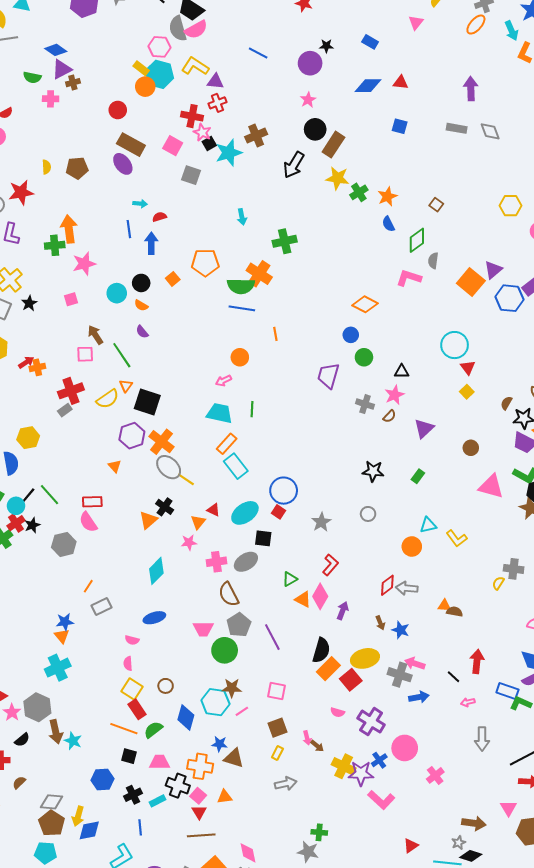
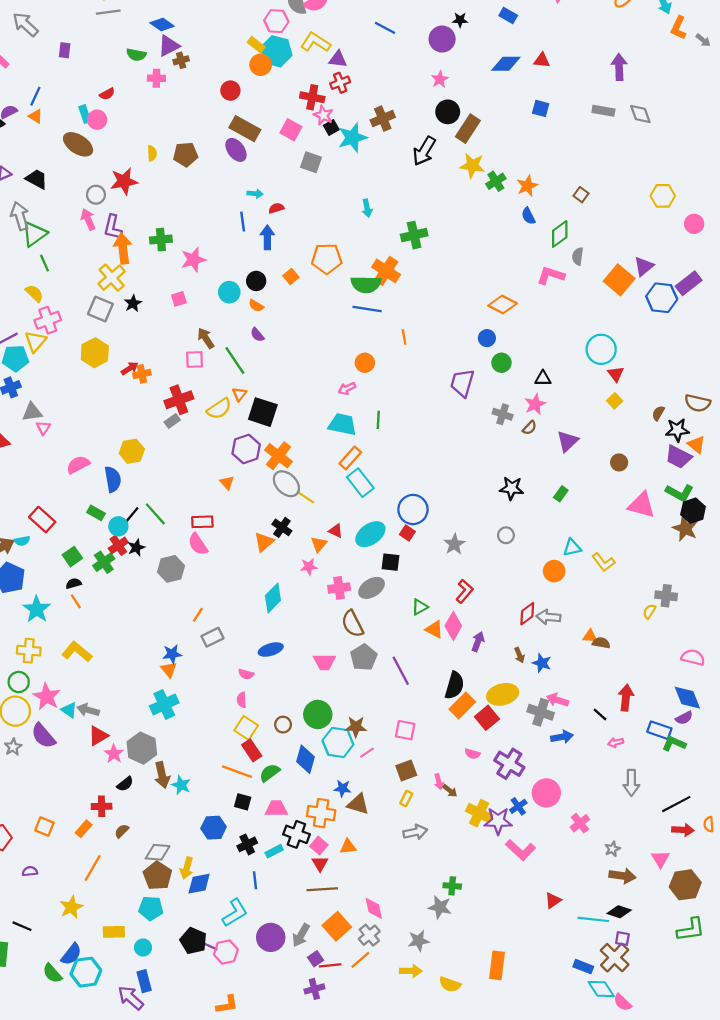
orange arrow: (69, 229) -> (123, 248), moved
green circle: (225, 650) -> (318, 714), moved
gray star: (459, 843) -> (612, 849), moved

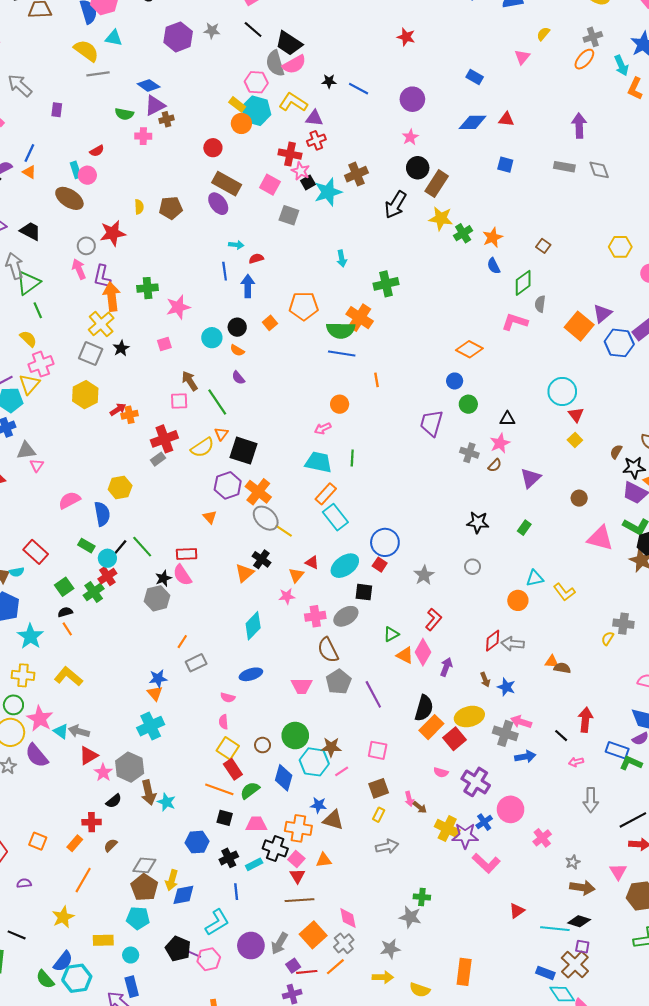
black star: (460, 20) -> (329, 81), moved
black star: (136, 548) -> (163, 578), moved

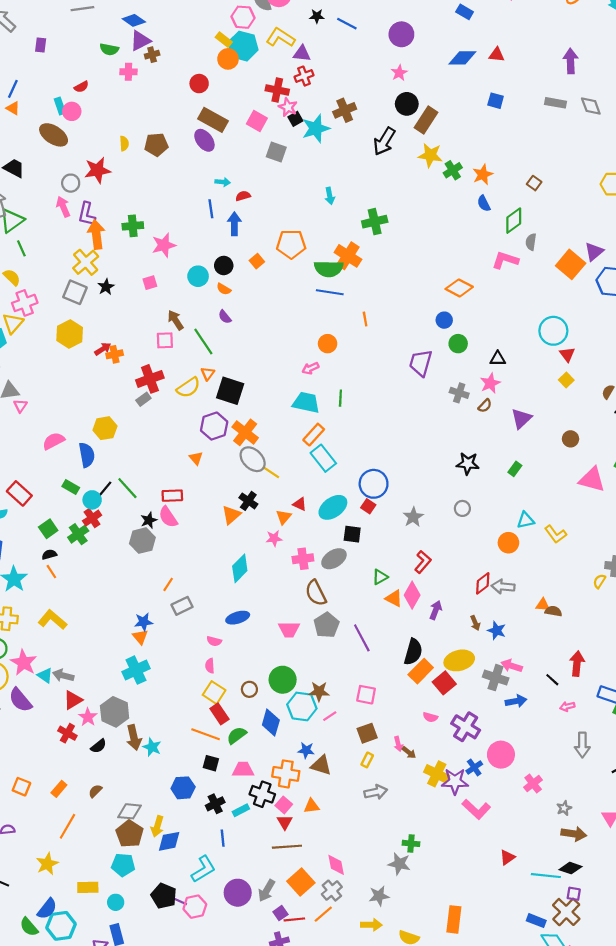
red cross: (92, 822) -> (67, 733), moved, turned 30

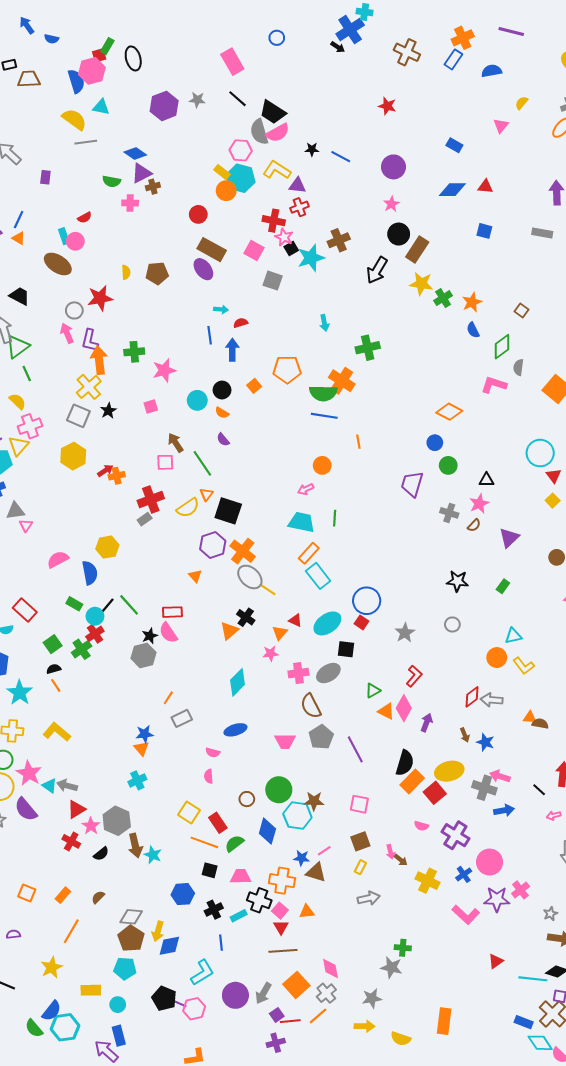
yellow L-shape: (556, 534) -> (524, 666), moved
cyan cross: (136, 670) -> (137, 780), size x0.7
yellow square: (214, 693) -> (189, 812), moved
pink line: (330, 716) -> (324, 851), moved
purple star: (455, 781) -> (497, 899), moved

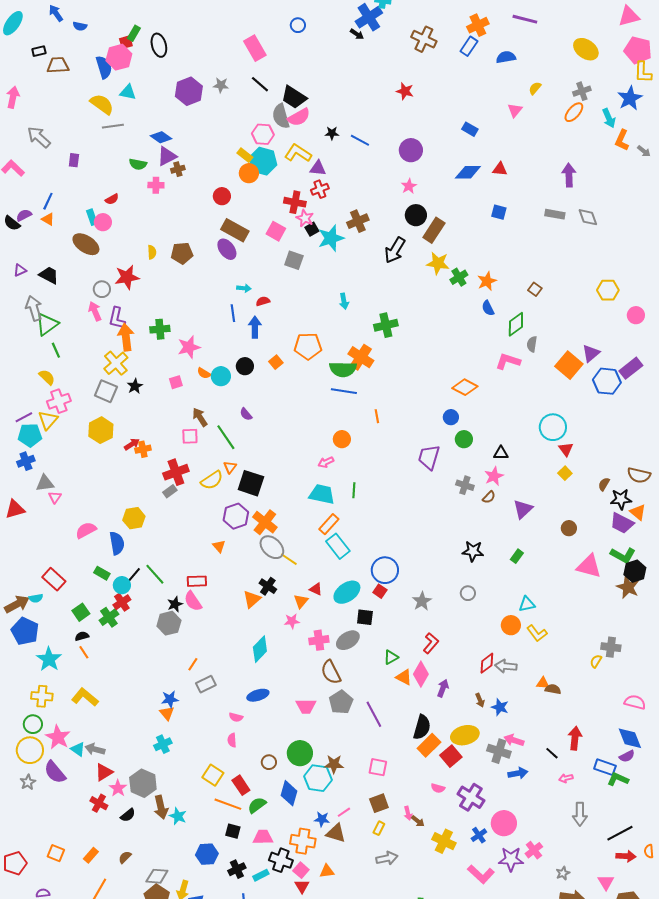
orange semicircle: (222, 413) -> (204, 373), moved

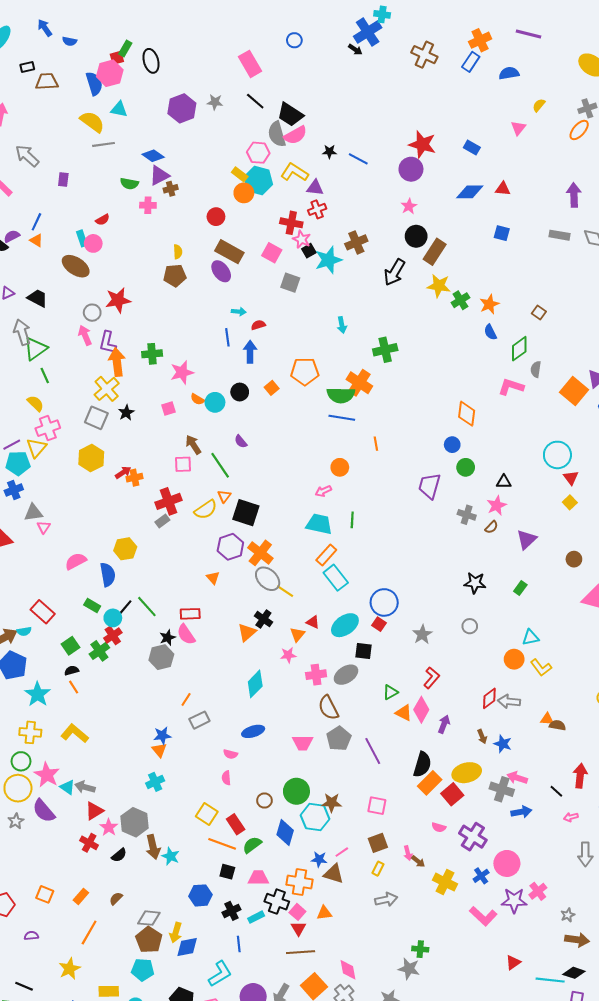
red star: (405, 91) -> (422, 144), moved, size x1.5
yellow semicircle: (152, 252) -> (178, 252), moved
orange diamond: (465, 387) -> (467, 414), turned 70

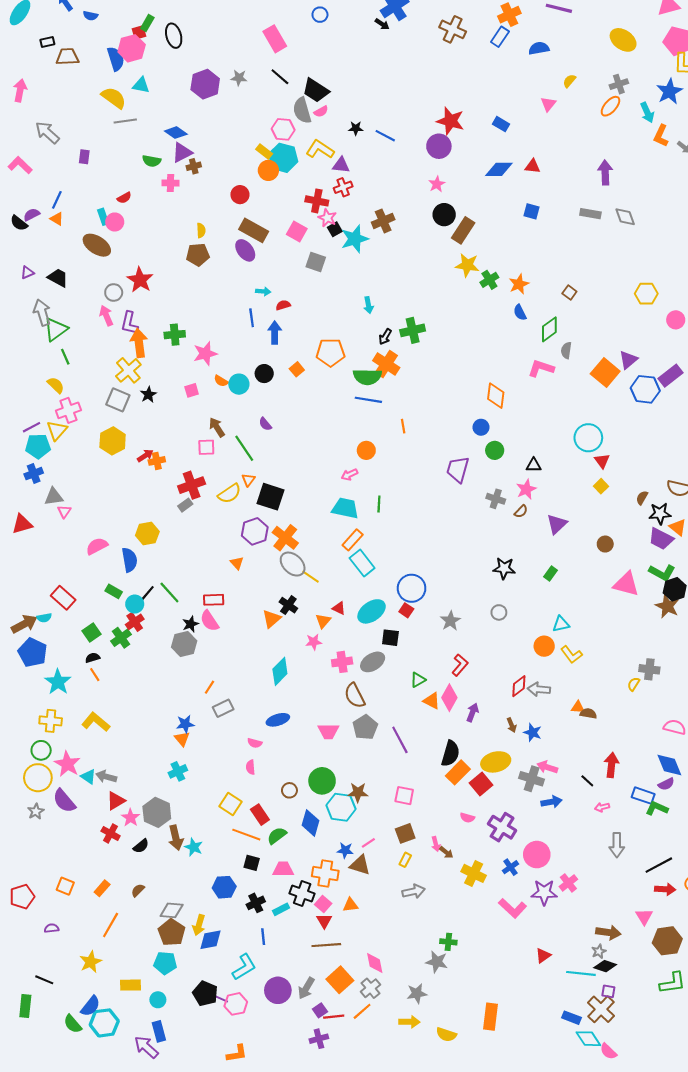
pink semicircle: (295, 135) -> (321, 111), size x0.6
black arrow: (394, 272) -> (385, 337), moved, size x0.6
red star: (118, 300) -> (140, 280), turned -30
gray star: (568, 915) -> (599, 951), moved

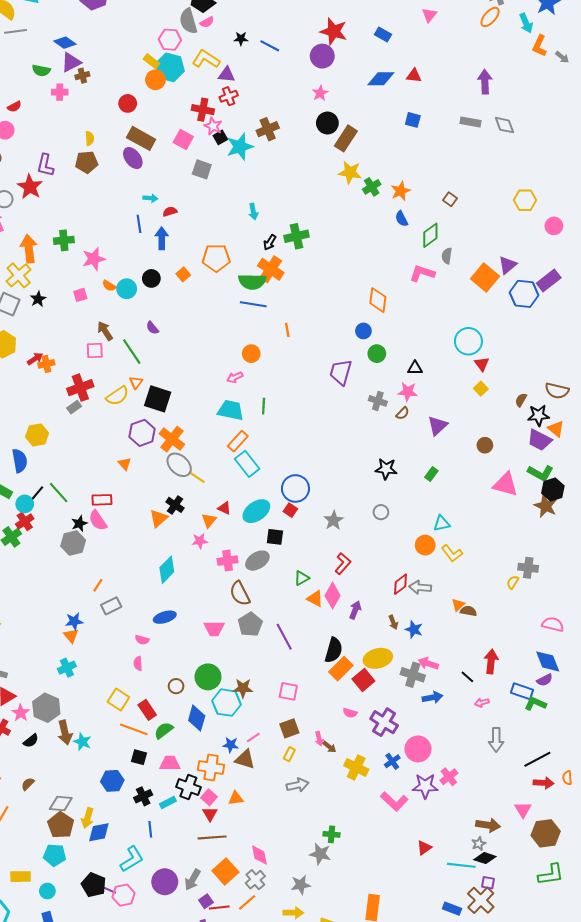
purple L-shape: (129, 323) -> (45, 165), moved
pink star: (526, 489) -> (408, 392), turned 30
orange triangle: (578, 707) -> (458, 605), turned -48

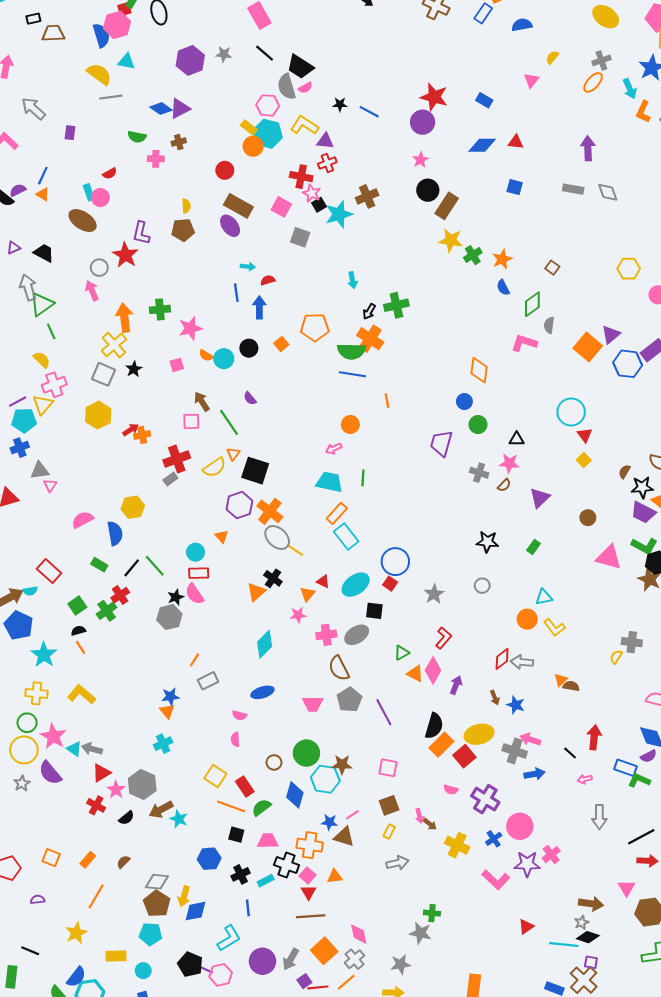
purple triangle: (71, 62) -> (180, 109), moved
cyan circle: (25, 504) -> (196, 552), moved
brown arrow: (65, 732) -> (161, 810), turned 75

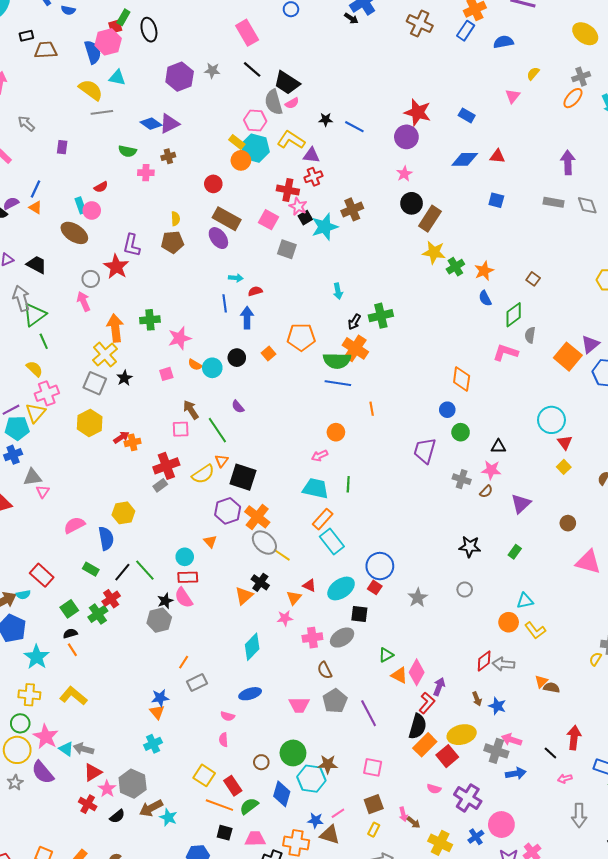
gray arrow: (33, 109) -> (26, 124), size x0.7
red L-shape: (443, 638) -> (427, 703), moved
brown semicircle: (339, 668) -> (325, 670), size x0.7

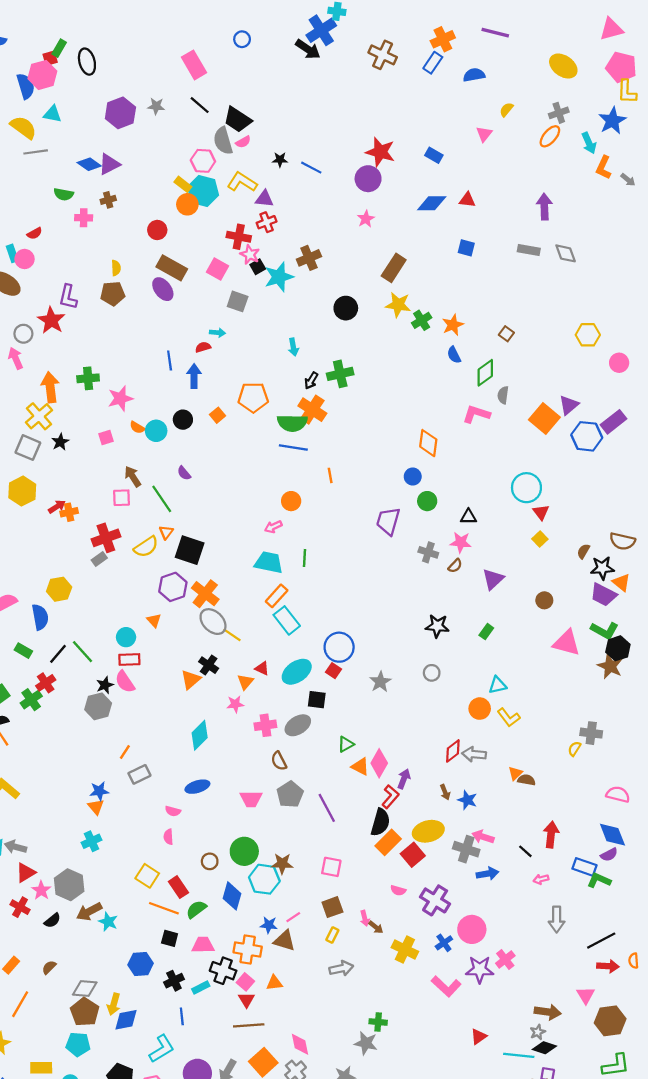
black arrow: (351, 18) -> (308, 49), size x1.6
black circle: (412, 203) -> (346, 308), moved
cyan arrow: (236, 278) -> (217, 333), moved

